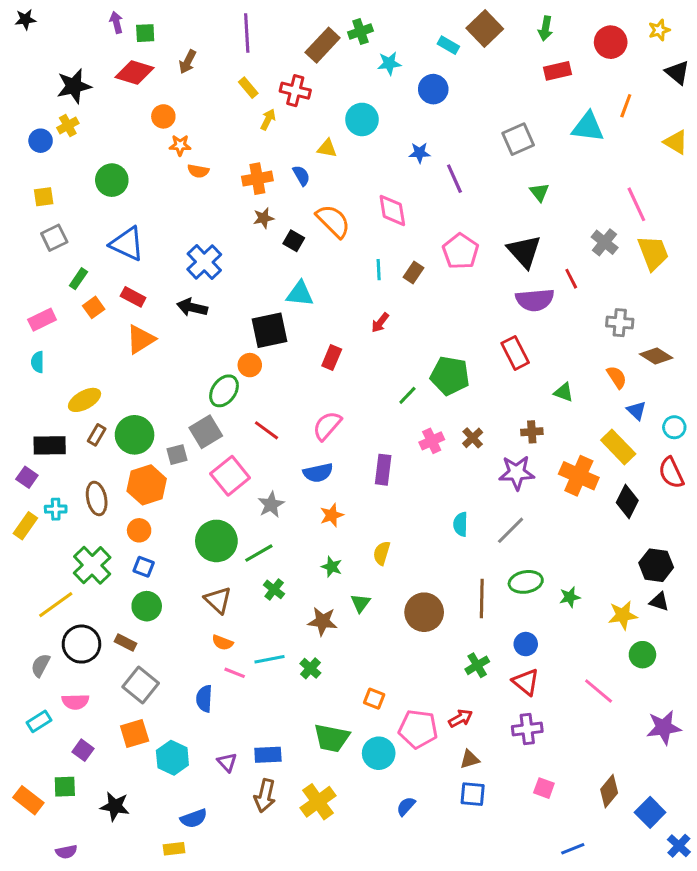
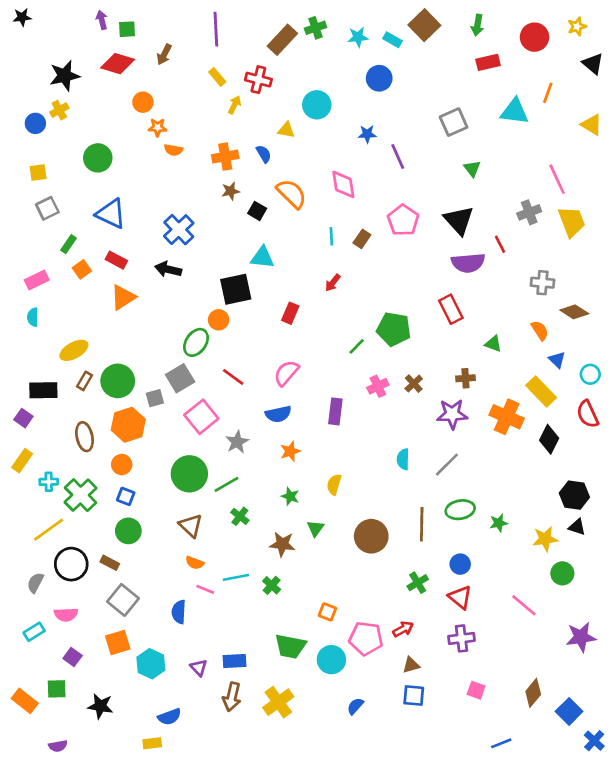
cyan star: (389, 63) -> (358, 37), moved
gray cross: (605, 242) -> (529, 212), turned 30
cyan cross: (56, 509) -> (49, 482), moved

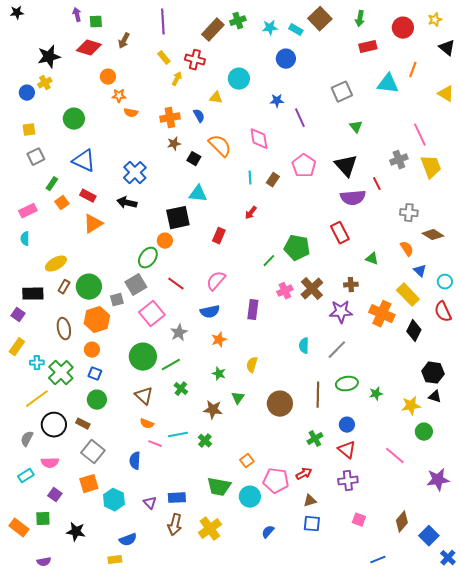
brown cross: (414, 384) -> (312, 289), size x1.6
orange square: (327, 612) -> (247, 461), turned 32

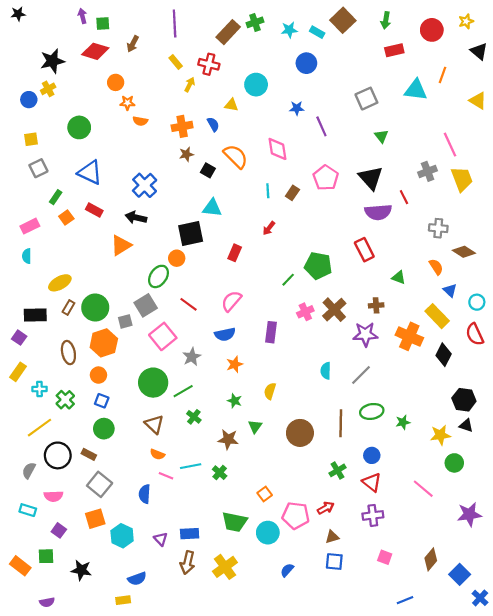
orange triangle: (93, 224) -> (121, 245), moved
green cross: (61, 373) -> (65, 400), size x0.7
cyan rectangle: (26, 476) -> (28, 510), turned 49

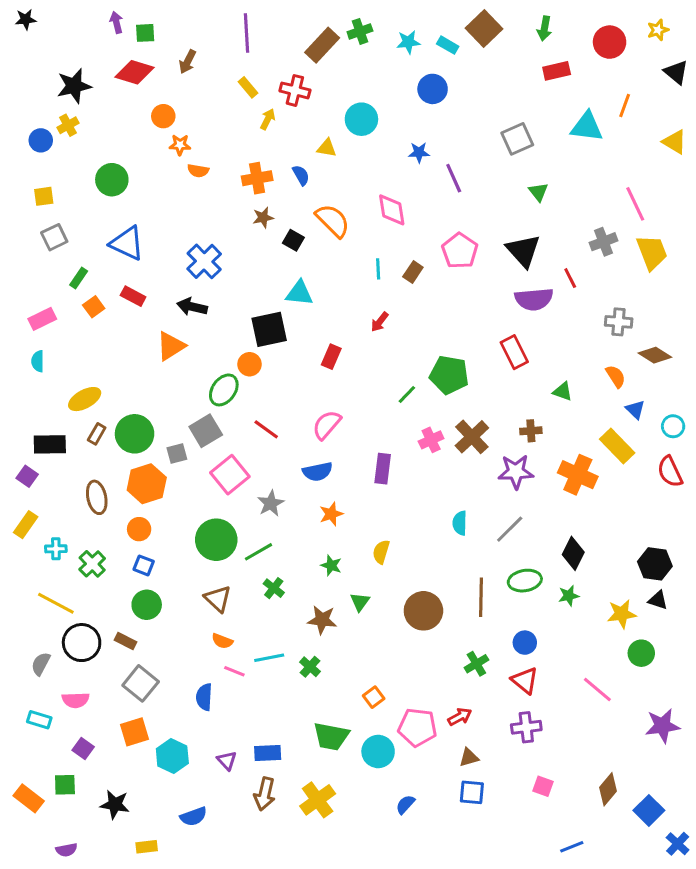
black diamond: (444, 355) -> (573, 553), moved
yellow line: (40, 428) -> (56, 603), turned 64
yellow rectangle: (123, 600) -> (147, 847), moved

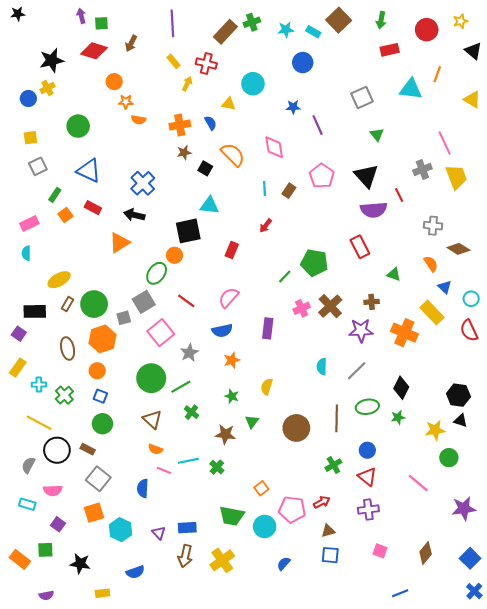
blue square: (649, 810) -> (470, 558), moved

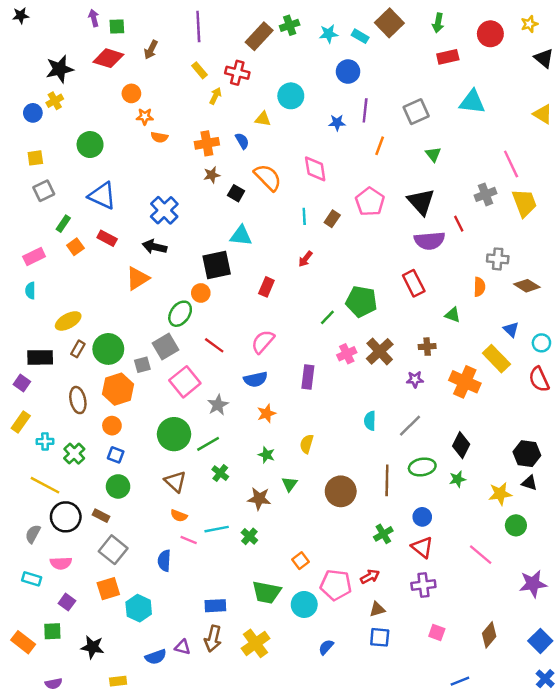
orange line: (437, 74) -> (380, 146), moved
purple line: (318, 125) -> (365, 110), moved, turned 30
orange semicircle: (431, 264) -> (479, 287), moved, turned 35
purple star: (361, 331) -> (415, 379), size x0.6
purple triangle: (159, 533) -> (183, 647), moved, turned -32

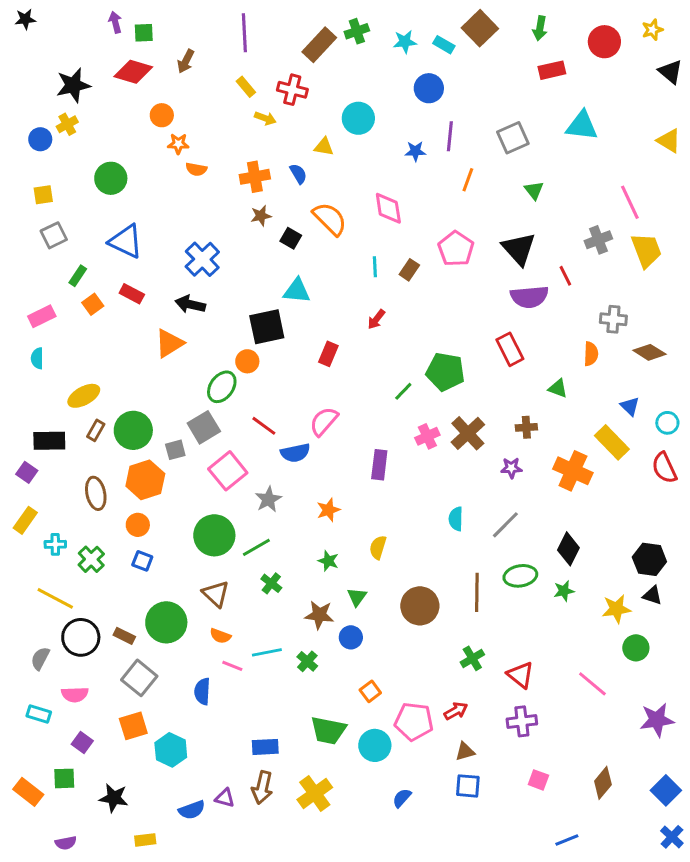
yellow arrow: (215, 96) -> (265, 118), turned 84
blue semicircle: (256, 379) -> (295, 453), moved
green circle: (118, 486) -> (166, 622), moved, size x1.4
blue circle: (422, 517) -> (351, 637), moved

